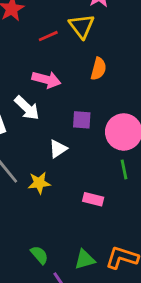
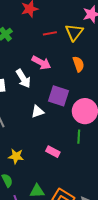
orange semicircle: (98, 69) -> (78, 64), turned -49
purple square: (82, 120) -> (59, 96), size x1.5
yellow star: (39, 183) -> (16, 156), moved

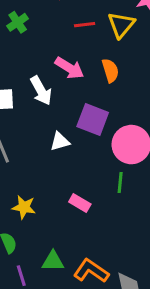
orange semicircle: (78, 64) -> (110, 70), moved

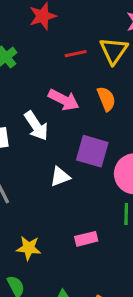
pink rectangle: (80, 203) -> (86, 239), turned -40

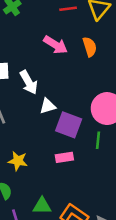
white arrow: (36, 126) -> (29, 82), moved
purple square: (92, 151) -> (69, 125), moved

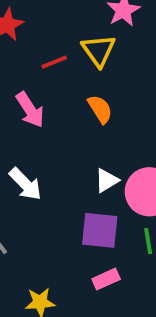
pink arrow: (56, 45) -> (30, 110), moved, turned 40
white triangle: (48, 106) -> (107, 180), moved

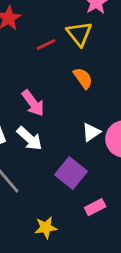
pink arrow: (30, 110) -> (33, 103), moved
purple square: (100, 230) -> (71, 173), moved, turned 36

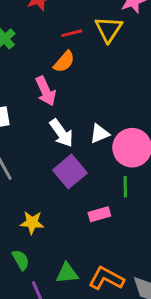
orange semicircle: (83, 78) -> (64, 62), moved, turned 65
white arrow: (30, 138) -> (61, 133), moved
pink rectangle: (95, 207) -> (99, 214), moved

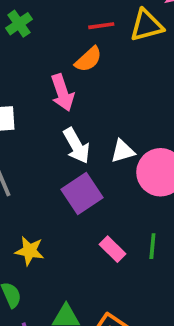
yellow triangle: (109, 29) -> (146, 25), turned 36
green line: (125, 187) -> (152, 246), moved
pink rectangle: (99, 214) -> (113, 249), turned 55

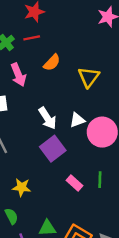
yellow triangle: (146, 25) -> (89, 77), moved, turned -35
red line: (101, 26) -> (32, 38), moved
pink arrow: (62, 93) -> (18, 75), moved

